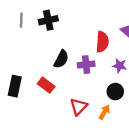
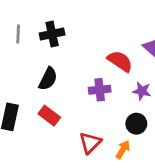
red semicircle: (102, 42) -> (120, 61), turned -60
black semicircle: (61, 59) -> (48, 79), moved

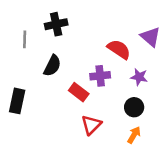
gray line: (18, 34) -> (25, 39), moved
red rectangle: (49, 116) -> (79, 92), moved
orange arrow: (123, 150) -> (134, 135), moved

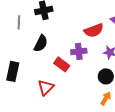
red semicircle: (119, 49) -> (94, 30), turned 126
red triangle: (91, 125) -> (46, 87), moved

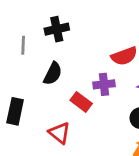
red triangle: (46, 87) -> (60, 133), turned -36

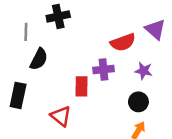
black semicircle: (53, 74) -> (39, 59), moved
red rectangle: (81, 102) -> (82, 86), turned 54

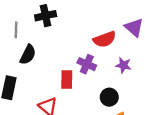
purple cross: (104, 70) -> (87, 64), turned 30
black circle: (138, 102) -> (109, 97), moved

